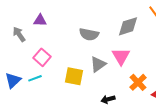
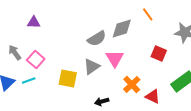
gray arrow: (19, 34) -> (15, 52), moved
gray semicircle: (89, 34) -> (97, 38), moved, turned -42

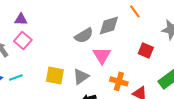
pink square: (36, 59) -> (23, 40), moved
gray triangle: (92, 66) -> (81, 76), moved
orange cross: (132, 84) -> (119, 81), turned -30

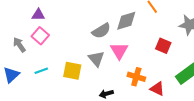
gray triangle: (81, 76) -> (96, 59), moved, turned -36
cyan line: (16, 77) -> (41, 71), moved

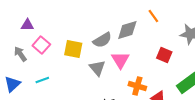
purple triangle: (38, 15) -> (27, 25), moved
yellow square: (72, 71) -> (73, 49), moved

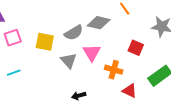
gray diamond: (127, 30) -> (99, 23), turned 30
pink square: (41, 45) -> (13, 38), turned 30
orange cross: (137, 86) -> (114, 70), moved

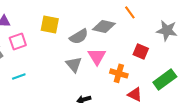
yellow square: (45, 42) -> (50, 24), moved

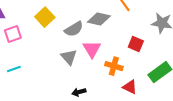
yellow square: (50, 24) -> (45, 17), turned 36

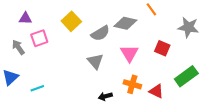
pink triangle: (92, 49) -> (129, 53), moved
orange cross: (114, 66) -> (132, 84), moved
cyan line: (14, 69) -> (37, 88), moved

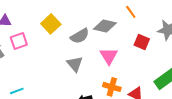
red square: (162, 48) -> (142, 42), moved

